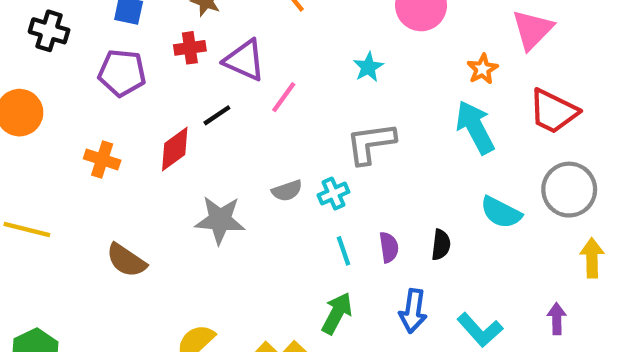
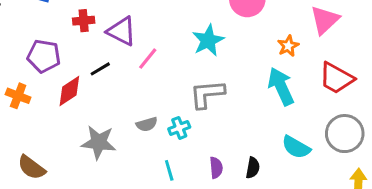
cyan star: (368, 67) -> (208, 40), size x1.5
purple pentagon: (122, 73) -> (44, 56), moved
cyan line: (343, 251) -> (169, 170), moved

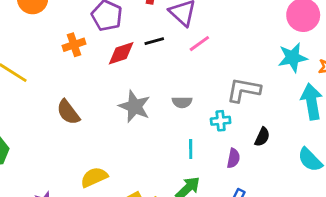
cyan star: (208, 40) -> (293, 58), moved
orange cross: (18, 96) -> (74, 45), turned 35
cyan cross: (179, 128) -> (221, 121), moved
black semicircle: (253, 168) -> (262, 137), moved

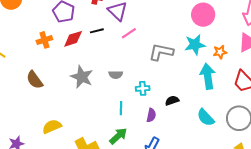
orange cross: (74, 45) -> (44, 40), moved
gray L-shape: (244, 90) -> (161, 52), moved
black semicircle: (262, 137) -> (172, 101), turned -136

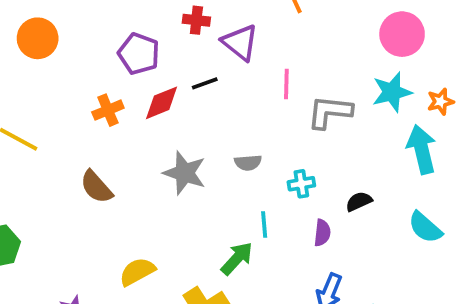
pink line: (129, 33) -> (286, 84), moved, turned -49
green arrow: (118, 136) -> (237, 258), moved

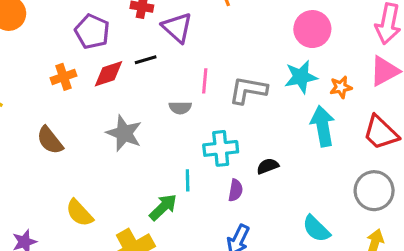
pink line: (286, 84) -> (205, 81), moved
gray semicircle: (248, 163) -> (180, 108), moved
cyan cross: (301, 184) -> (221, 148), size x1.5
cyan semicircle: (425, 227) -> (316, 229), moved
yellow semicircle: (137, 272) -> (79, 213), turned -108

